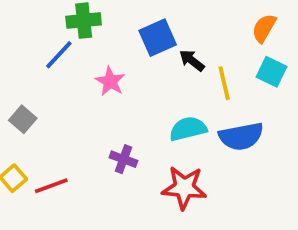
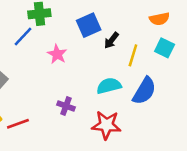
orange semicircle: (264, 28) -> (159, 19), turned -132
black arrow: (192, 60) -> (111, 40), turned -90
yellow line: (224, 83) -> (133, 55), turned 30
blue semicircle: (241, 136) -> (144, 91), turned -48

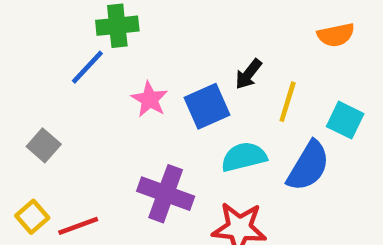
blue square: (89, 25) -> (207, 106), moved
cyan square: (165, 48) -> (345, 120), moved
purple cross: (66, 106) -> (166, 194), size x1.6

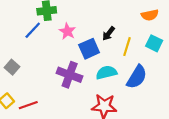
pink star: (150, 99) -> (67, 31), moved
cyan square: (345, 120) -> (154, 43), moved
purple cross: (166, 194) -> (70, 75), moved

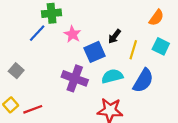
orange semicircle: (150, 15) -> (156, 18), turned -42

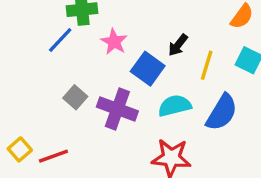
blue square: (95, 52) -> (148, 69), turned -30
gray square: (16, 71) -> (75, 97), moved

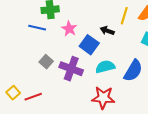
blue line: (60, 40) -> (37, 28), turned 60
black arrow: (178, 45) -> (107, 31), turned 72
yellow line: (207, 65) -> (124, 16), moved

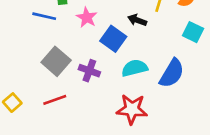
gray square: (46, 62) -> (56, 61), size x1.5
purple cross: (71, 69) -> (89, 71), size x0.7
red line: (33, 97) -> (55, 100), moved

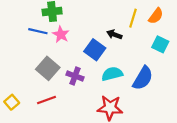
pink star: (87, 17) -> (61, 34), moved

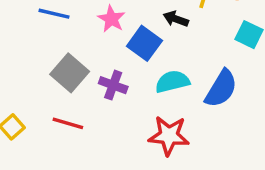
pink star: (61, 34) -> (111, 19), moved
red line: (47, 100) -> (68, 123), turned 36

